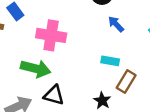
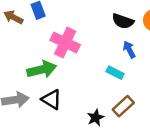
cyan rectangle: (110, 61) -> (115, 73), moved
green arrow: (36, 69) -> (42, 69), turned -44

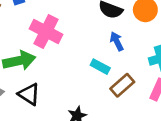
brown rectangle: (123, 106) -> (122, 85), moved

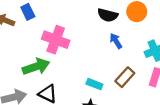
cyan rectangle: (100, 67) -> (94, 84), moved

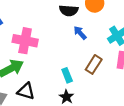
cyan rectangle: (94, 84) -> (67, 75), turned 56

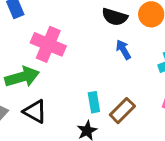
brown rectangle: (94, 64) -> (122, 111), moved

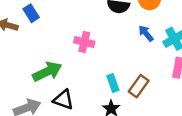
pink cross: (48, 44) -> (84, 42), moved, size x0.7
blue arrow: (123, 50) -> (146, 33), moved

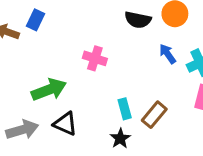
blue rectangle: (31, 13) -> (35, 20), turned 54

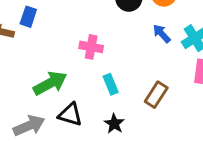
cyan rectangle: (125, 109) -> (111, 84), moved
black star: (120, 138) -> (114, 124), moved

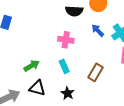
pink cross: (91, 47) -> (66, 40), moved
green arrow: (50, 83) -> (32, 66), moved, size x0.7

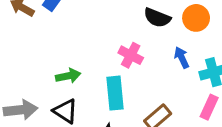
cyan rectangle: (64, 66) -> (115, 93), size x1.5

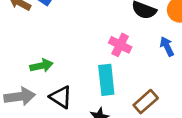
green arrow: (68, 76) -> (42, 66), moved

